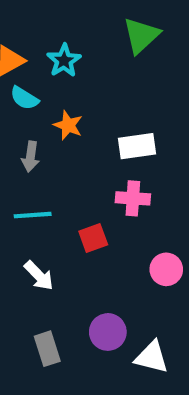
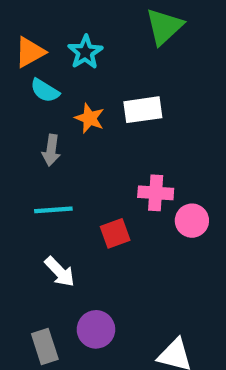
white rectangle: (137, 146) -> (143, 110), moved
pink circle: (166, 269) -> (192, 221), moved
purple circle: (108, 332) -> (96, 329), moved
gray rectangle: (47, 349) -> (45, 346), moved

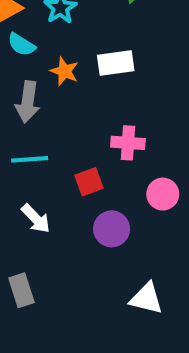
gray arrow: (51, 150) -> (28, 102), size x1.4
pink circle: (192, 221) -> (163, 194), moved
purple circle: (96, 329) -> (112, 229), moved

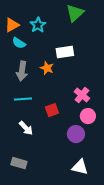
orange star: (64, 71) -> (47, 68), moved
pink cross: (128, 143) -> (82, 95), moved, turned 35
purple circle: (112, 229) -> (76, 134), moved
gray rectangle: (21, 290) -> (19, 163), turned -56

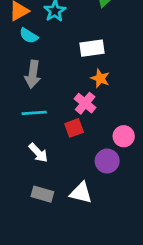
orange star: (47, 68) -> (100, 78), moved
pink cross: (82, 95) -> (85, 103), moved
gray rectangle: (19, 163) -> (42, 194), moved
white triangle: (80, 167) -> (81, 193), moved

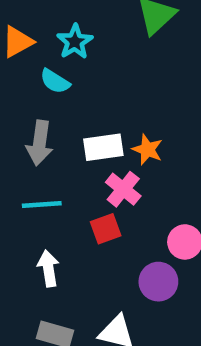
cyan semicircle: (29, 36) -> (55, 81), moved
white rectangle: (92, 48) -> (103, 147), moved
white arrow: (38, 153) -> (48, 268), turned -145

